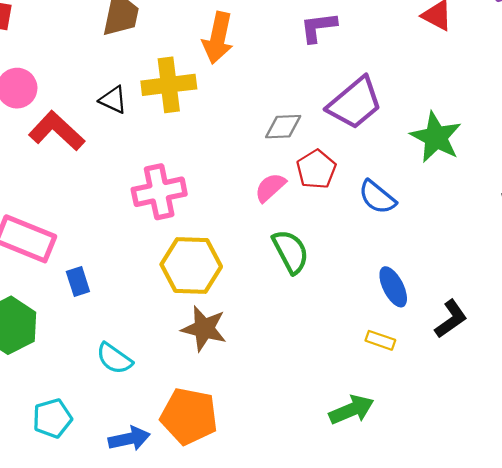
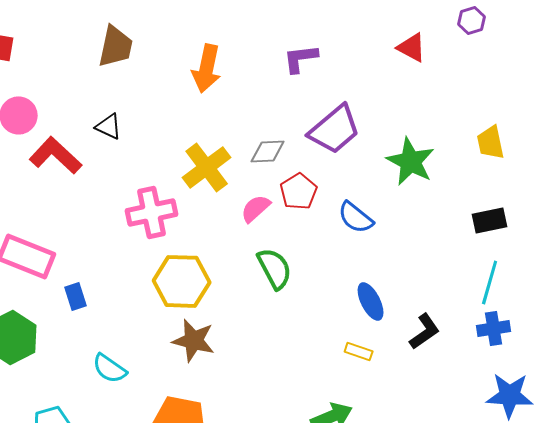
yellow cross: (169, 85) -> (207, 167), moved, turned -30

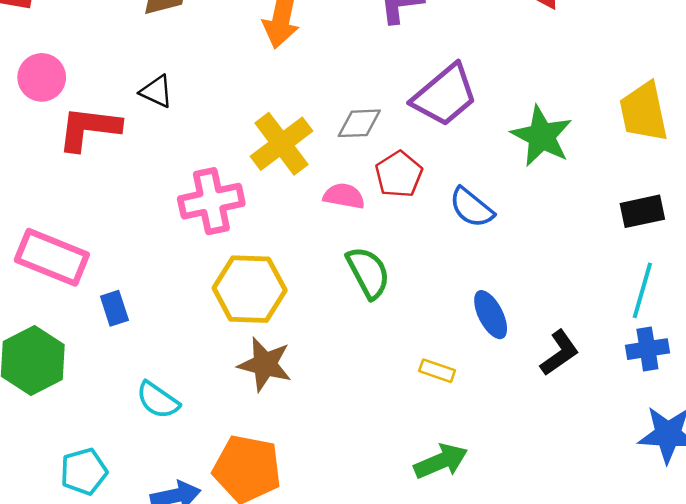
yellow trapezoid: (491, 142) -> (644, 112), size x1.4
red L-shape: (56, 155) -> (89, 128), turned -36
pink semicircle: (256, 208) -> (344, 196), turned 52
yellow rectangle: (359, 351) -> (437, 371), moved

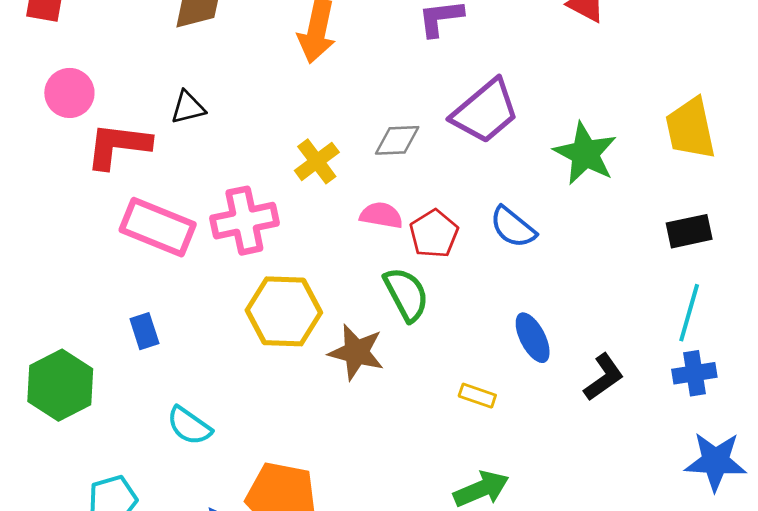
black triangle: (156, 91) -> (188, 107), turned -39
yellow cross: (281, 144) -> (317, 161), size x0.7
red pentagon: (399, 174) -> (434, 234), moved
pink rectangle: (52, 257) -> (158, 227), moved
brown star: (265, 364) -> (356, 352), moved

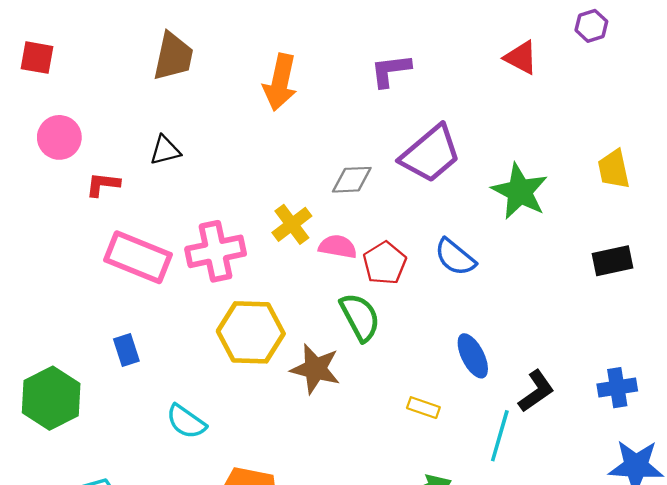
yellow trapezoid: (690, 129) -> (614, 169), size x0.7
red L-shape: (118, 146) -> (103, 184), size x0.6
yellow cross: (317, 161) -> (292, 224), moved
cyan line: (689, 313) -> (500, 436), moved
cyan semicircle: (189, 426) -> (186, 422), moved

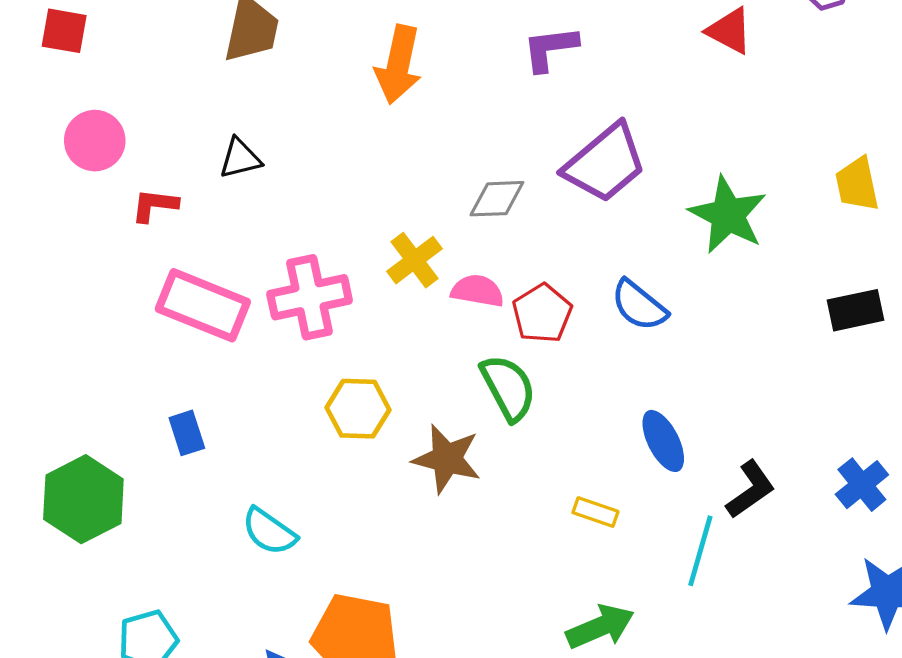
yellow hexagon: (251, 332) -> (358, 409), size x0.7
blue cross: (617, 388) -> (862, 485), turned -30

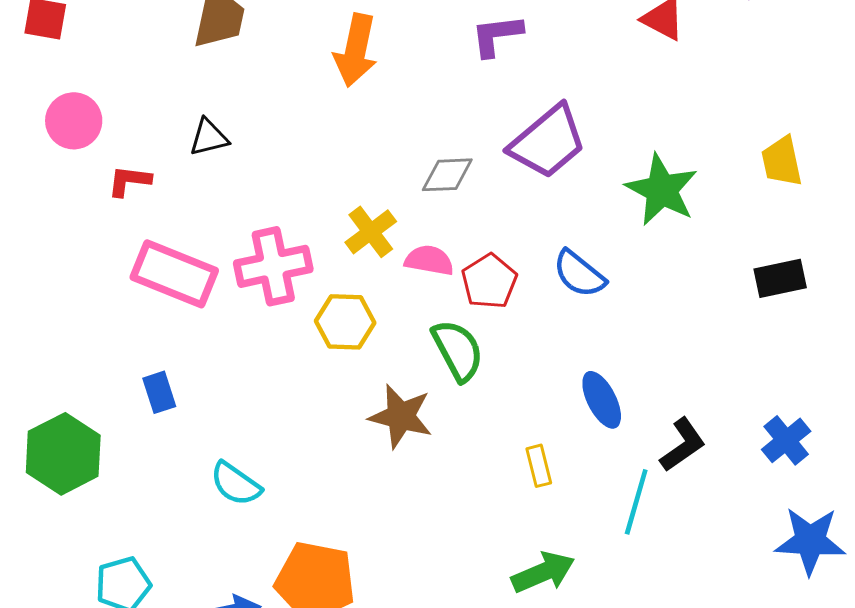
yellow hexagon: (358, 409) -> (345, 322), moved
yellow rectangle: (595, 512) -> (539, 466), turned 57

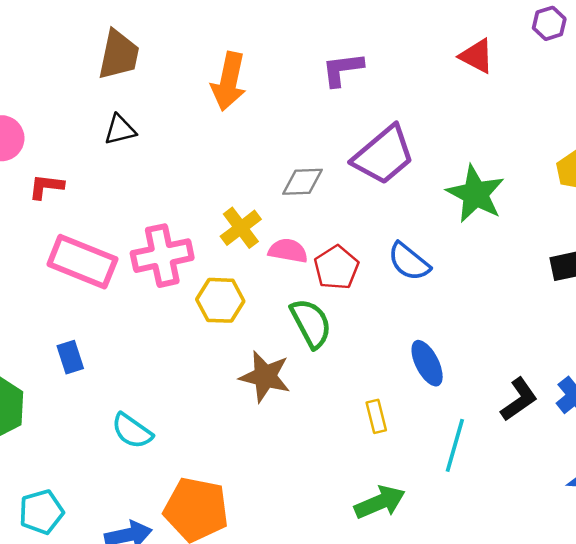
black triangle: (209, 137) -> (120, 130), moved
black L-shape: (683, 445) -> (519, 399), moved

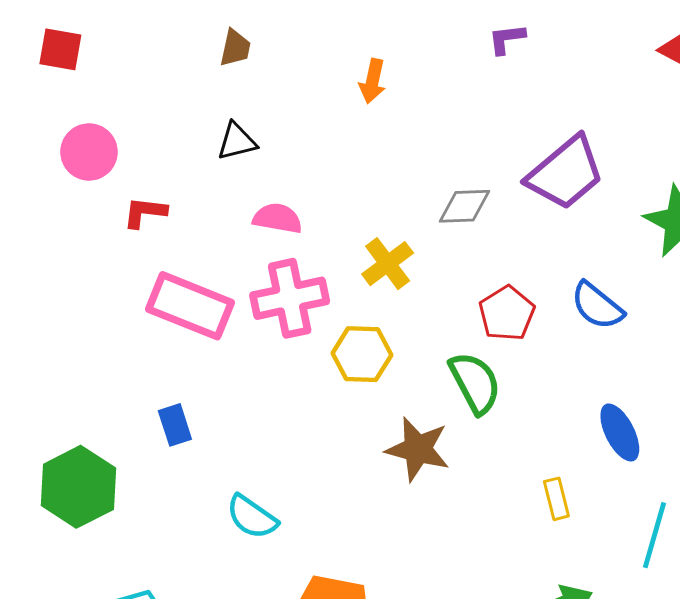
brown trapezoid: (119, 55) -> (235, 48), size x0.6
purple L-shape: (342, 69) -> (507, 39), moved, size x0.7
orange arrow: (229, 81) -> (372, 81), size x0.6
pink semicircle: (288, 251) -> (277, 218), moved

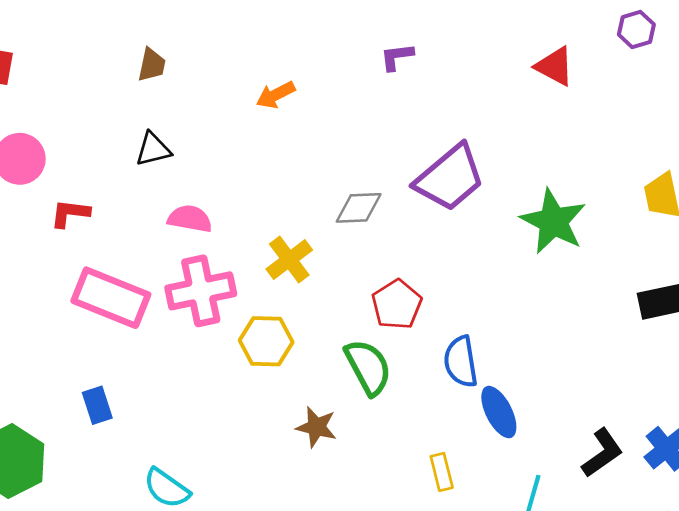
orange arrow: (372, 81) -> (276, 95), turned 51
blue semicircle: (597, 306) -> (461, 362), moved, turned 42
brown star: (418, 449) -> (316, 427), size x0.7

